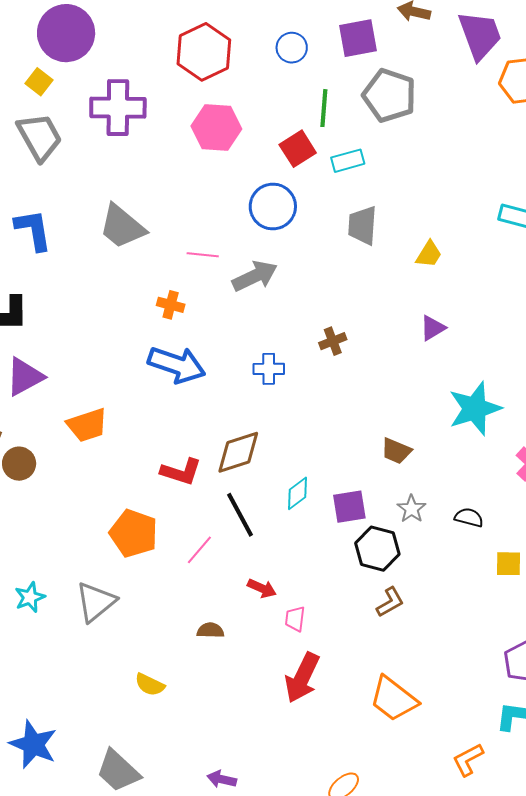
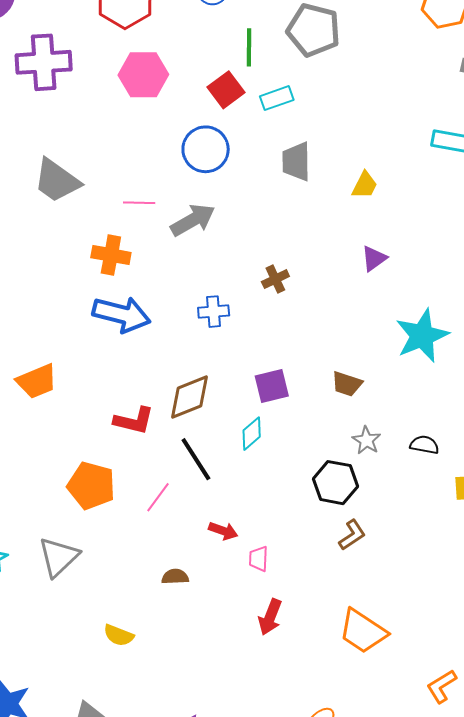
orange cross: (171, 305) -> (111, 255), size x1.4
purple square: (349, 507) -> (272, 386), moved
red arrow: (302, 678) -> (270, 617), size x0.7

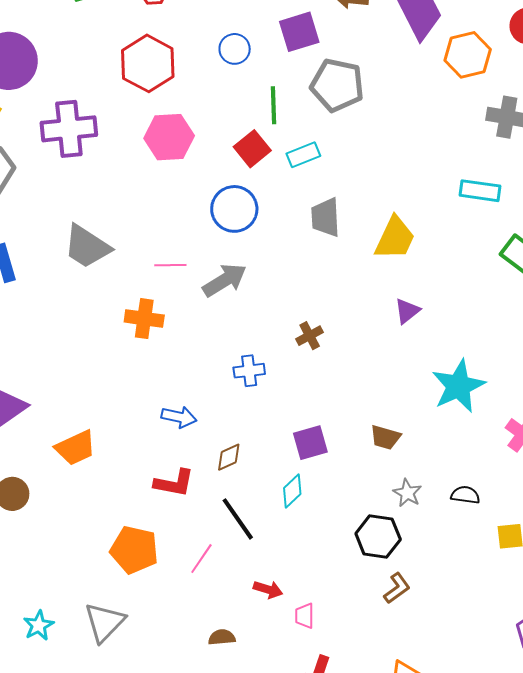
yellow trapezoid: (365, 185) -> (395, 238), size x1.6
blue arrow: (121, 314) -> (179, 417), moved, size x0.6
brown diamond: (189, 397) -> (229, 457), size x0.6

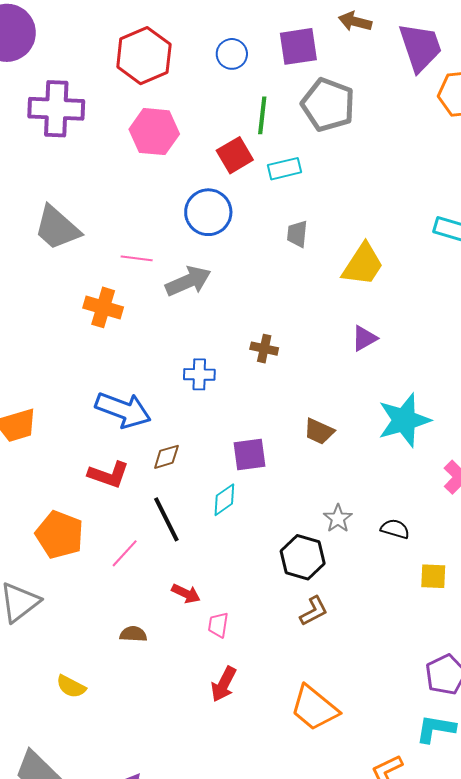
gray trapezoid: (325, 217) -> (297, 234), size x0.7
brown cross: (310, 336) -> (264, 349), turned 32
blue arrow: (179, 417) -> (123, 410), size x1.6
brown trapezoid: (385, 437) -> (319, 431), moved

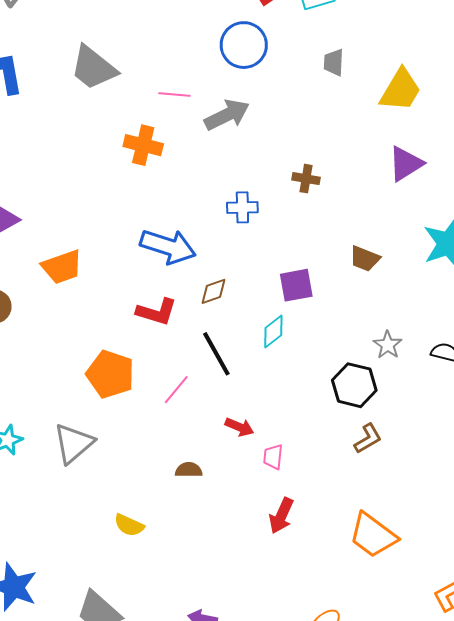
purple triangle: (364, 338) -> (406, 164), size x1.4

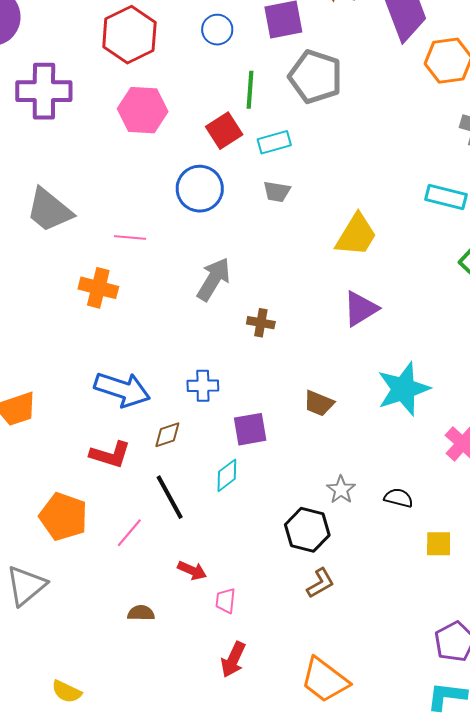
gray trapezoid: (334, 62) -> (277, 192), moved, turned -84
gray arrow: (227, 115) -> (214, 279), moved, turned -33
blue cross: (242, 207) -> (203, 386), moved
yellow semicircle: (129, 525) -> (67, 692), moved

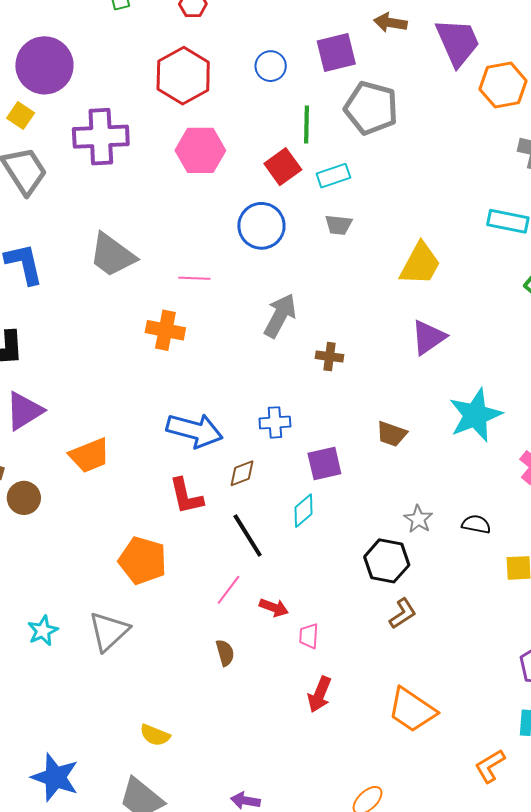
red L-shape: (110, 455) -> (186, 496), turned 63
pink line: (129, 533) -> (228, 590), moved
brown semicircle: (141, 613) -> (225, 653), turned 76

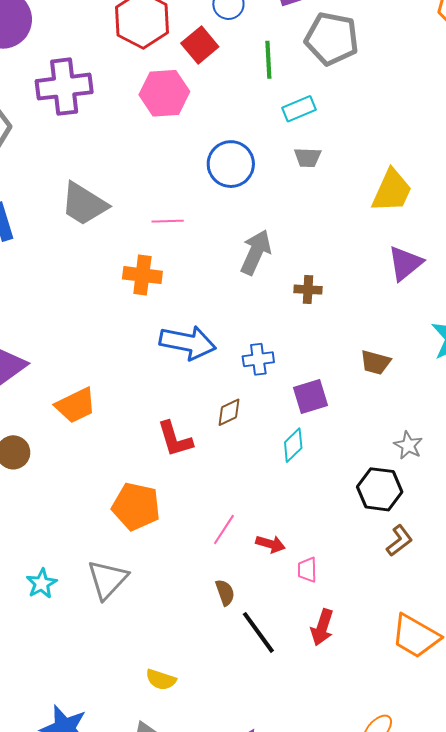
red square: (283, 167) -> (200, 45), moved
blue arrow: (195, 430) -> (188, 343), moved
black line: (248, 536) -> (258, 632), moved

